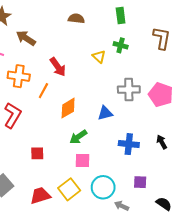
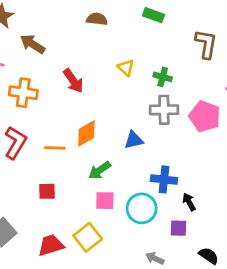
green rectangle: (121, 15) -> (153, 15), turned -63
green cross: (121, 45) -> (163, 77), moved
orange line: (43, 91) -> (55, 148), moved, turned 63
black arrow: (162, 142) -> (189, 202), moved
cyan circle: (103, 187) -> (142, 208), moved

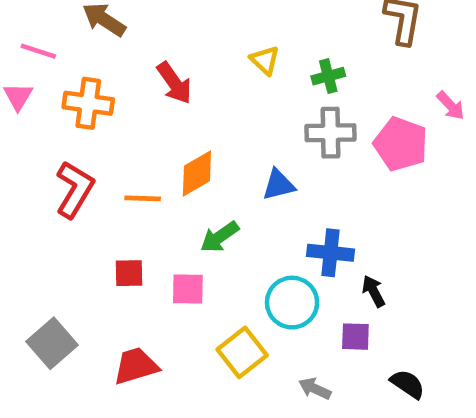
green cross: (163, 77) -> (328, 76), turned -30
pink square: (105, 201) -> (188, 289), moved
yellow square: (88, 237) -> (242, 352), moved

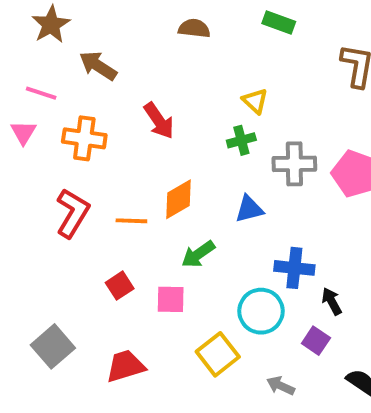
yellow triangle: (265, 60) -> (255, 101), moved
green cross: (328, 76) -> (241, 140), moved
red square: (129, 273) -> (120, 286), turned -32
purple square: (355, 337) -> (316, 341), turned 32

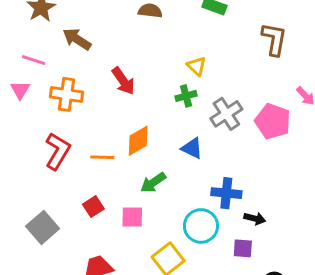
gray cross: (294, 164) -> (226, 114), turned -32
blue triangle: (249, 209) -> (192, 148), turned 40
black arrow: (332, 301) -> (255, 218), turned 132
purple square: (316, 341) -> (243, 248), turned -30
gray square: (53, 346) -> (43, 227), moved

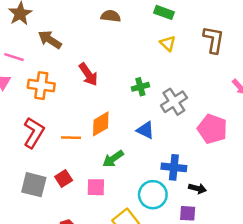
yellow triangle: (196, 66) -> (168, 43), moved
pink pentagon: (273, 121) -> (212, 129), moved
gray square: (43, 227) -> (34, 185), moved, turned -35

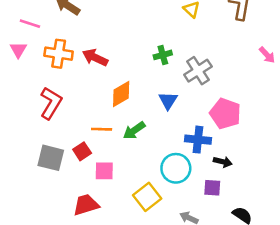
red arrow: (88, 74) -> (95, 58), moved, turned 150
pink pentagon: (212, 129) -> (225, 114), moved
blue triangle: (145, 130) -> (168, 101), turned 36
orange line: (71, 138) -> (102, 129), moved
pink square: (96, 187) -> (104, 171), moved

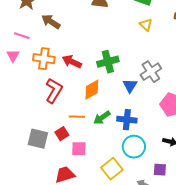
green cross: (163, 55) -> (108, 62), moved, size x1.5
blue triangle: (168, 101) -> (130, 86), moved
red L-shape: (51, 103) -> (54, 91), moved
blue cross: (198, 140) -> (127, 120), moved
purple square: (212, 188) -> (160, 170), moved

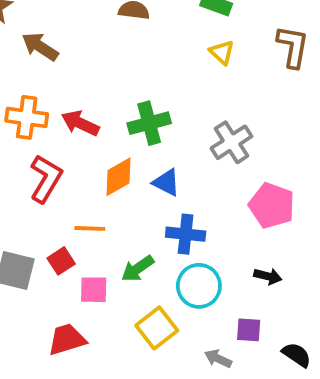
blue triangle: (130, 86) -> (166, 182), moved, turned -35
green arrow: (102, 118) -> (138, 269), moved

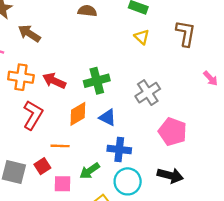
black arrow: (268, 276) -> (170, 176), size x1.5

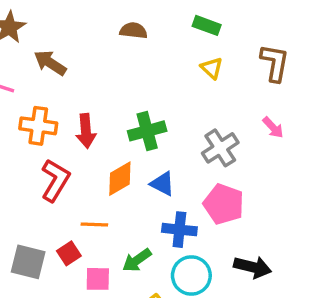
pink arrow: (211, 78) -> (273, 128), moved
red arrow: (54, 81) -> (86, 131), turned -120
pink pentagon: (173, 132) -> (224, 204), moved

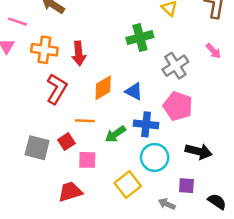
green cross: (147, 131) -> (140, 38), moved
green arrow: (137, 260) -> (115, 134), moved

